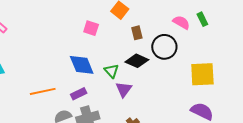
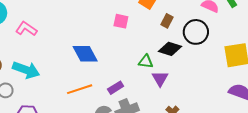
brown rectangle: (137, 33) -> (167, 21), turned 48
blue diamond: (82, 65) -> (85, 54), moved
green triangle: (111, 71) -> (146, 62), turned -35

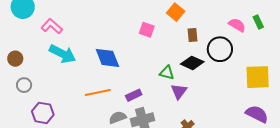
brown rectangle: (167, 21) -> (193, 35), turned -40
cyan arrow: (26, 70) -> (63, 54), moved

